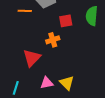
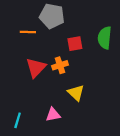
red triangle: (32, 58) -> (36, 68), moved
yellow triangle: (67, 83) -> (76, 93), moved

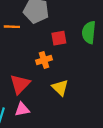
red triangle: (36, 68) -> (20, 84), moved
pink triangle: (53, 115) -> (22, 109), moved

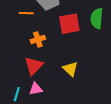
red square: (59, 38) -> (69, 24), size x1.5
orange cross: (44, 60) -> (38, 39), moved

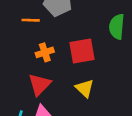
red square: (69, 24) -> (82, 51), moved

